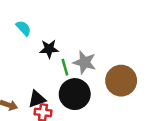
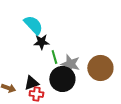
cyan semicircle: (23, 28) -> (33, 25), moved, size x1.5
gray star: (84, 62) -> (70, 64), moved

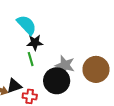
green line: (54, 57) -> (31, 59), moved
black triangle: (31, 83) -> (14, 86), moved

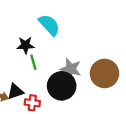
cyan semicircle: (27, 25) -> (49, 25), moved
black star: (35, 42) -> (25, 45), moved

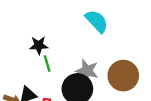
cyan semicircle: (49, 25) -> (97, 21), moved

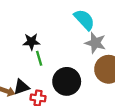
gray star: (87, 71) -> (95, 43), moved

